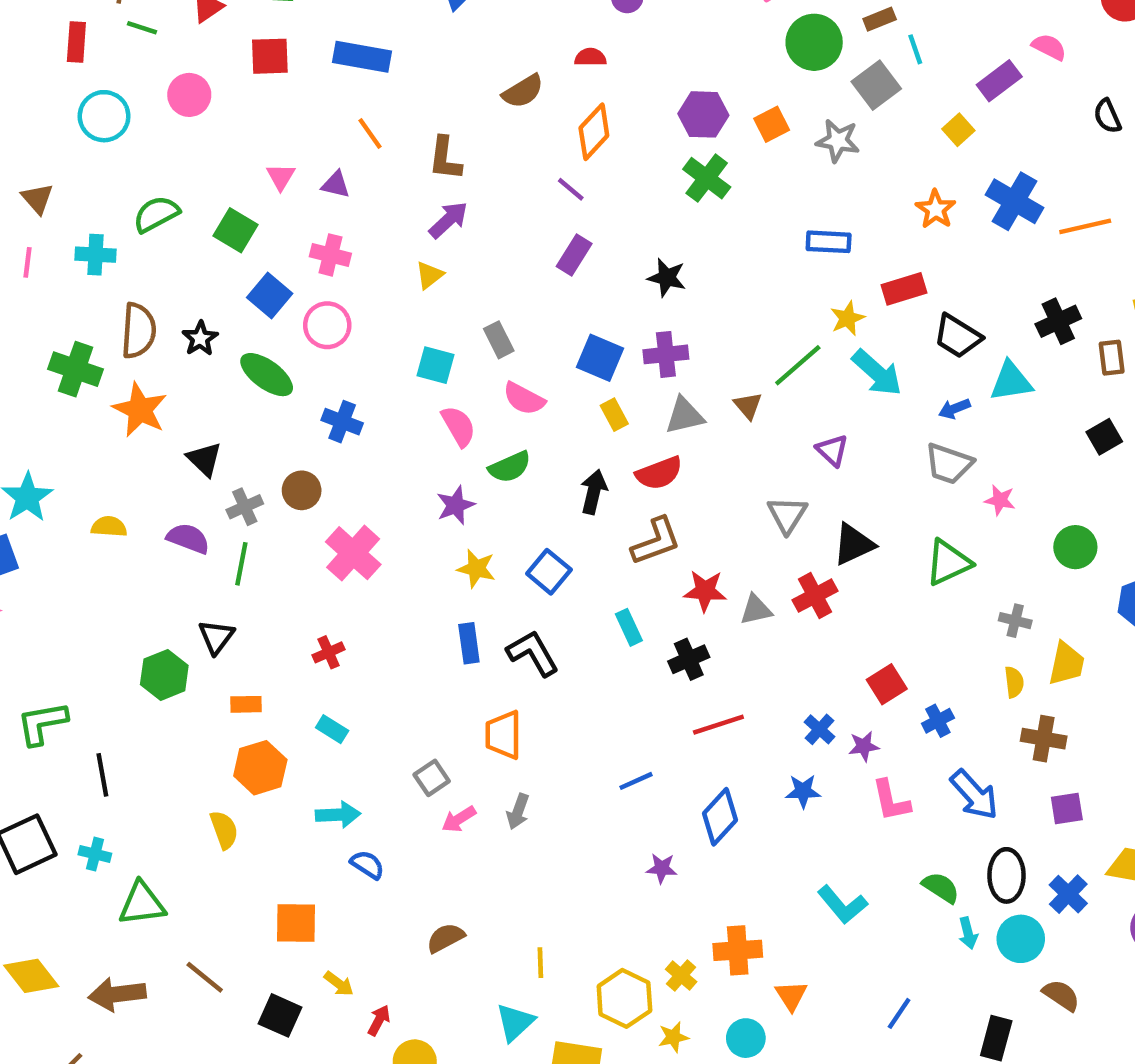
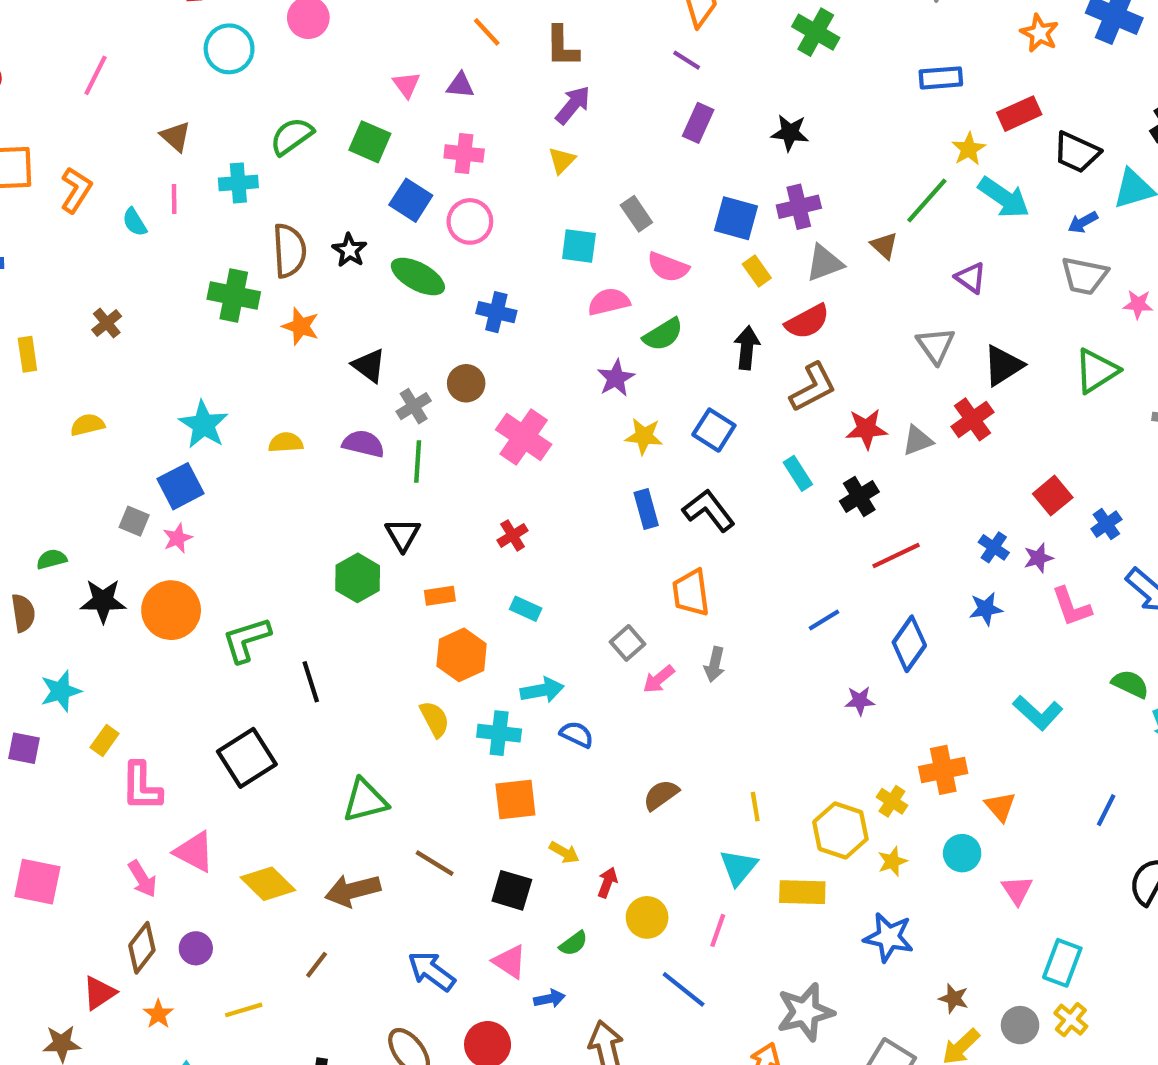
orange star: (140, 410) -> (301, 326), size x0.7
pink semicircle: (459, 426) -> (609, 302), turned -66
cyan cross: (95, 854) -> (499, 733), moved, size x1.4

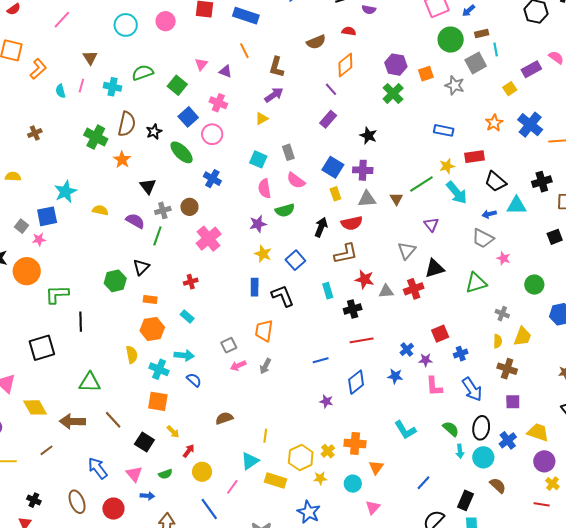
pink semicircle: (609, 302) -> (265, 189), turned -102

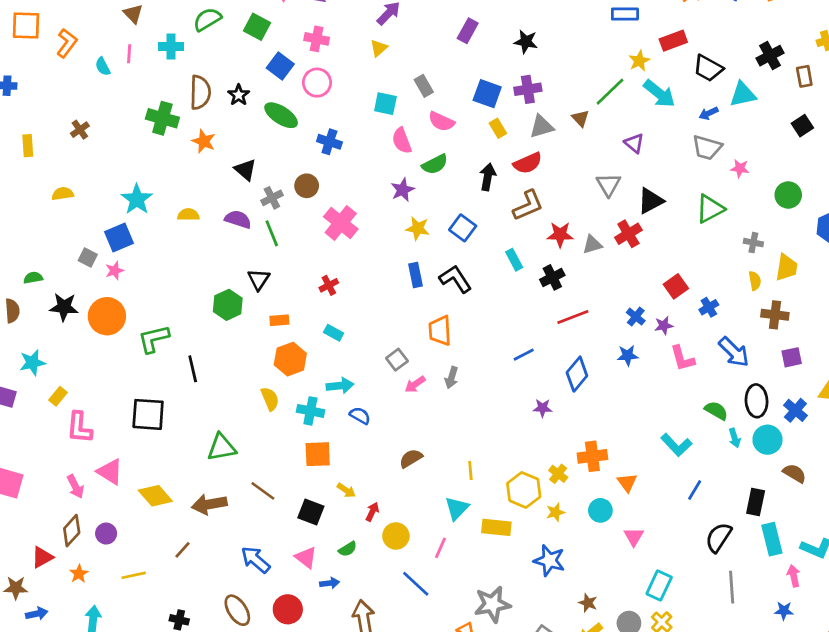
green line: (157, 236) -> (272, 233), turned -30
black square: (42, 348) -> (148, 414), turned 32
cyan L-shape: (405, 430) -> (676, 445), moved

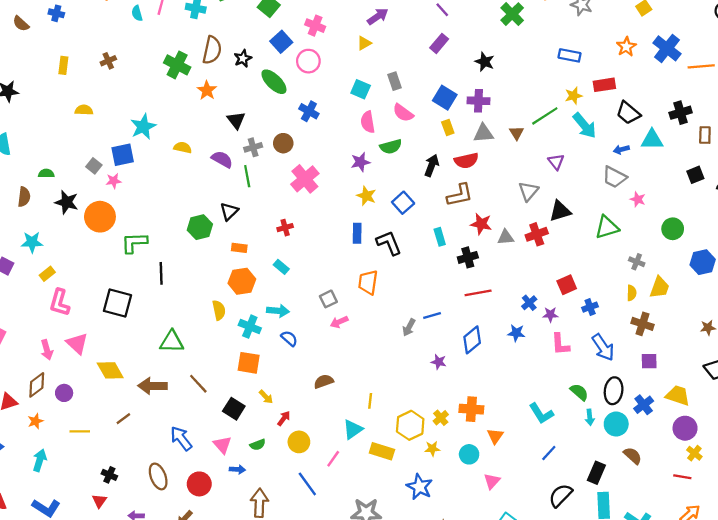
gray arrow: (452, 378) -> (409, 327), moved

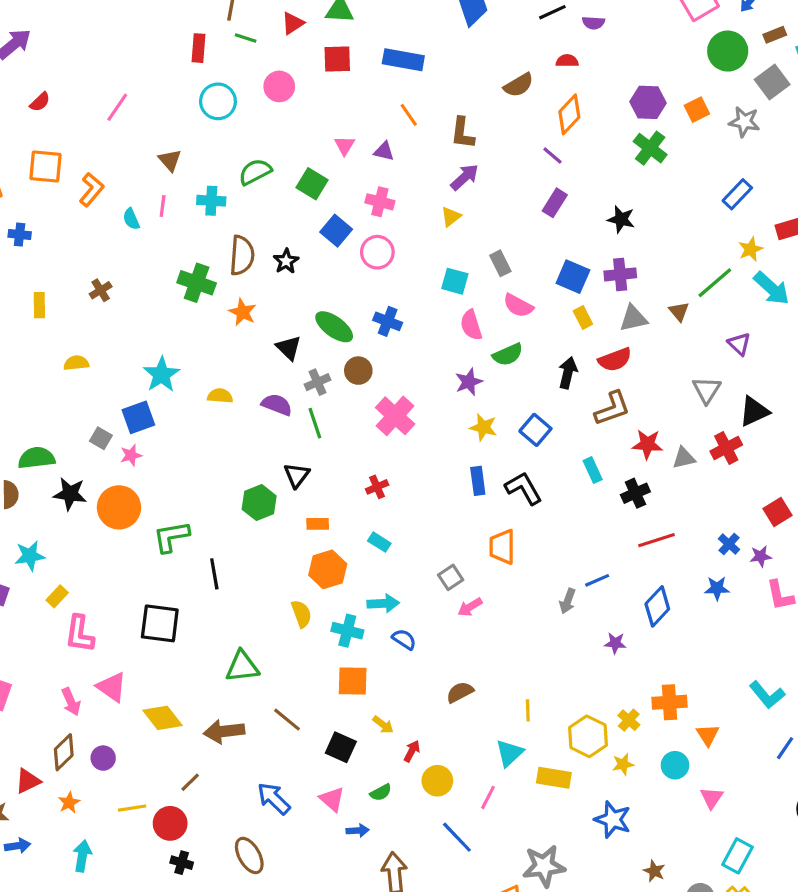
blue rectangle: (569, 55) -> (737, 194), turned -50
green ellipse: (274, 82) -> (334, 327), moved
green semicircle: (46, 174) -> (36, 458), size x1.6
red circle: (199, 484) -> (170, 823), moved

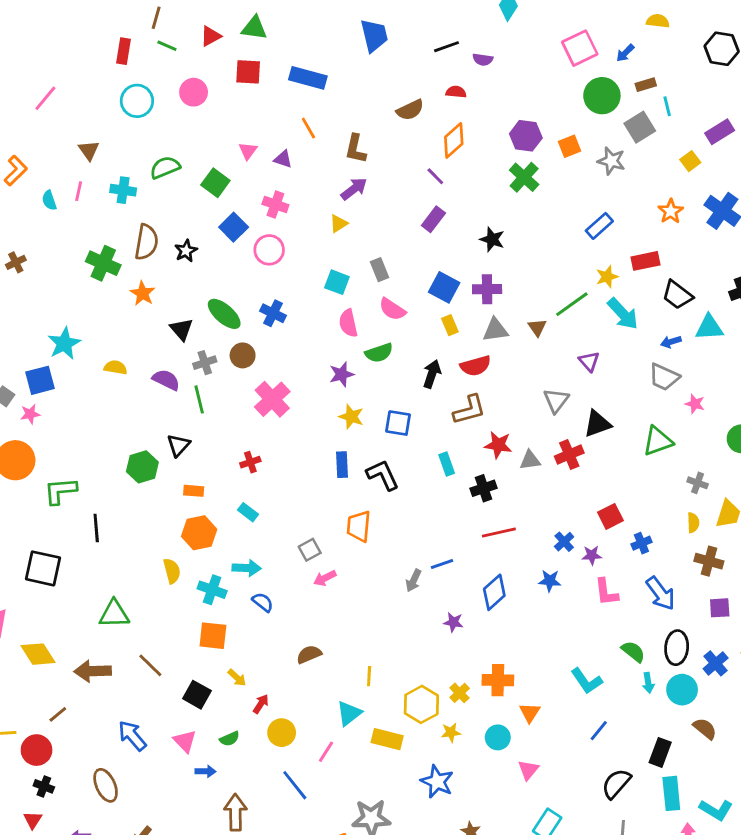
blue square: (535, 430) -> (398, 423), turned -36

